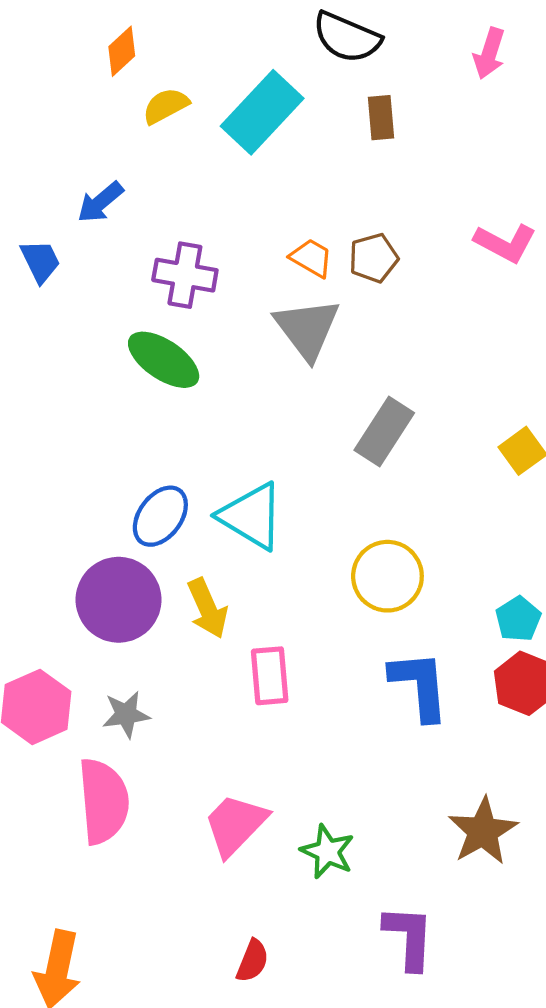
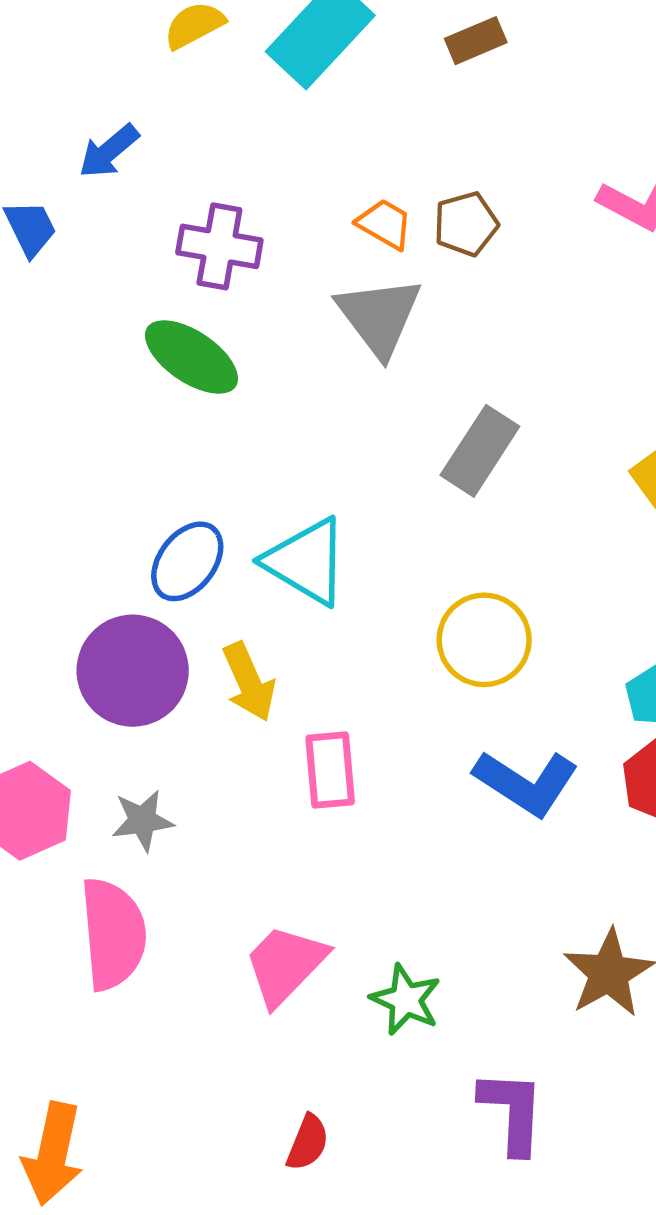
brown rectangle: (381, 118) -> (476, 41), turned 72
blue L-shape: (420, 685) -> (526, 783), turned 128

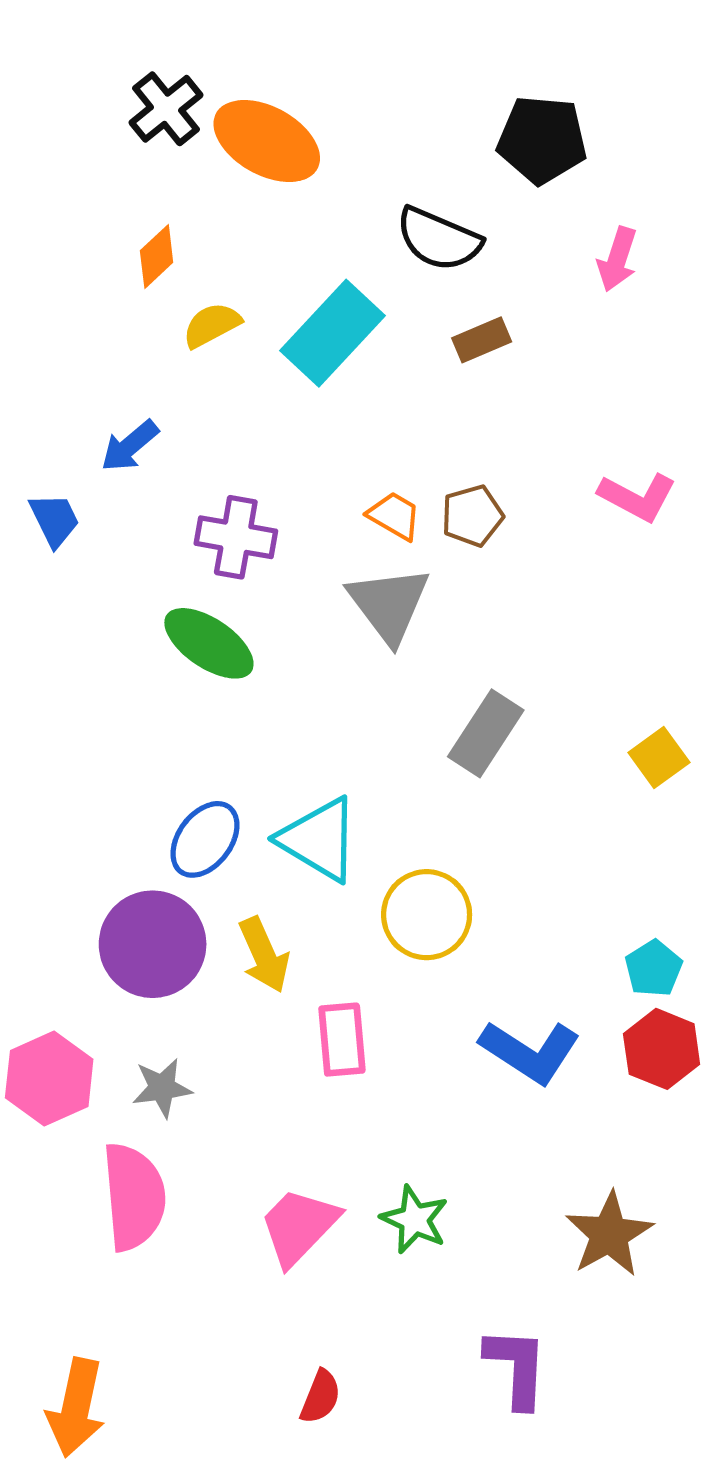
yellow circle: (484, 640) -> (427, 915), moved
green star: (406, 1000) -> (414, 1220), moved

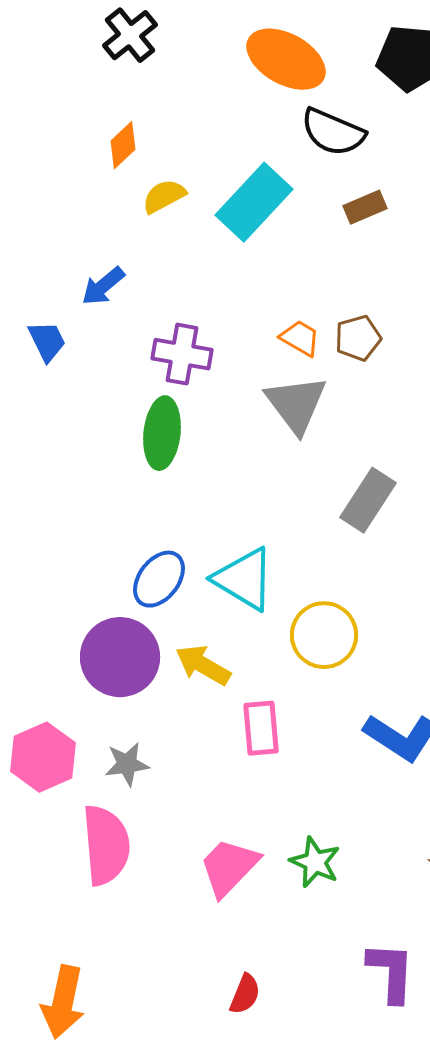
orange ellipse: (267, 141) -> (286, 59), moved
green ellipse: (209, 643) -> (162, 433), turned 62
yellow arrow: (264, 955) -> (203, 665), turned 144

